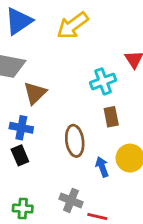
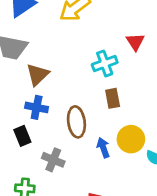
blue cross: (21, 128) -> (37, 107), moved
gray cross: (71, 200) -> (53, 160), moved

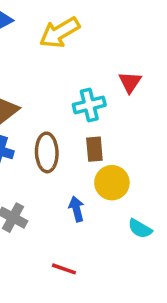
brown ellipse: (76, 122) -> (47, 152), moved
yellow circle: (131, 139) -> (112, 183), moved

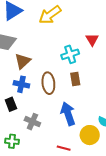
yellow circle: (112, 183) -> (90, 135), moved
blue arrow: (77, 209) -> (68, 114), size x1.6

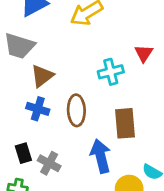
brown rectangle: (75, 79) -> (125, 123), moved, size x1.5
black rectangle: (11, 104) -> (23, 153), moved

